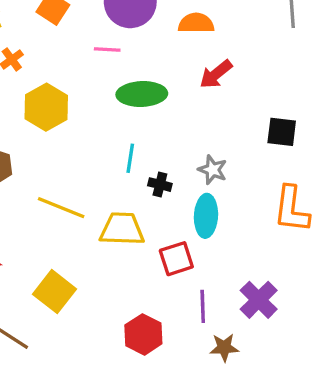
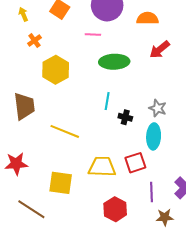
yellow trapezoid: (122, 229) -> (102, 167), moved
yellow square: (55, 292) -> (61, 183), turned -30

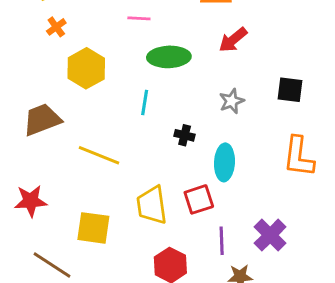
cyan line: (107, 101) -> (145, 103), moved
brown trapezoid: (24, 106) -> (42, 120), turned -104
gray star: (158, 108) -> (232, 101), moved, turned 30
yellow trapezoid: (102, 167) -> (152, 205), turned -100

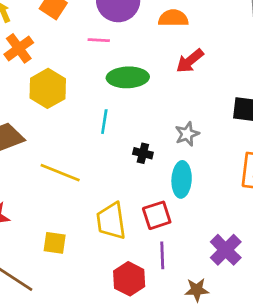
orange cross: (56, 27) -> (19, 48), size x1.5
gray star: (232, 101) -> (187, 134), moved
yellow square: (93, 228) -> (55, 243), size x0.7
purple line: (222, 241) -> (162, 255), moved

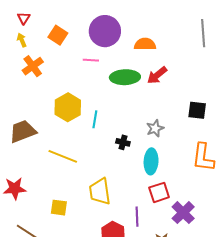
green ellipse: (128, 77) -> (125, 77), moved
yellow hexagon: (48, 88) -> (68, 107), moved
red square: (157, 215) -> (159, 192), moved

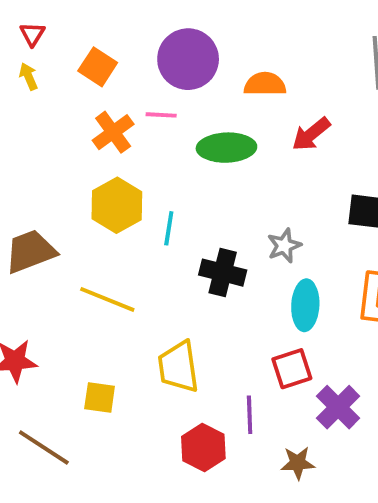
orange cross: (33, 66) -> (113, 132), moved
red arrow: (157, 75) -> (311, 134), moved
black cross: (123, 142) -> (223, 273), size x1.6
cyan ellipse: (151, 161) -> (305, 305), moved

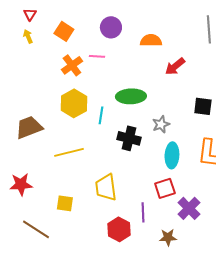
purple circle: (188, 59) -> (111, 27), size x0.7
green ellipse: (226, 148) -> (131, 96), moved
yellow line: (107, 299) -> (69, 152), turned -36

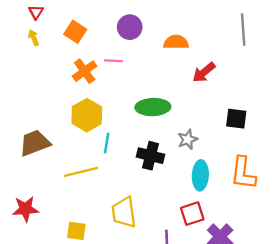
cyan line: (101, 115) -> (107, 143), moved

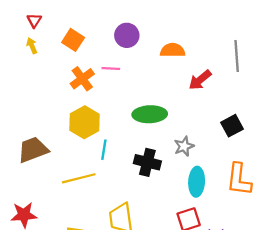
gray line: (243, 29) -> (237, 56), moved
black square: (236, 119) -> (232, 126), turned -35

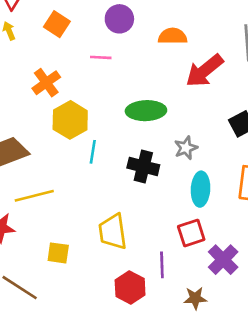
orange cross: (82, 79) -> (46, 83), moved
red arrow: (200, 80) -> (204, 71), size x1.4
yellow line: (79, 178) -> (34, 196), moved

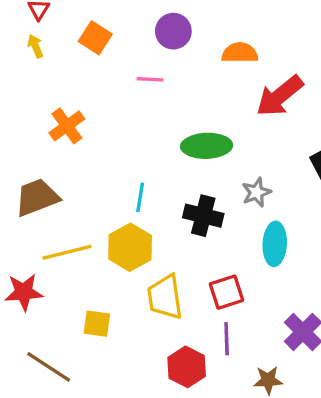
orange cross: (46, 83) -> (67, 126), moved
yellow hexagon: (70, 120) -> (130, 247), moved
red square: (191, 233) -> (227, 292), moved

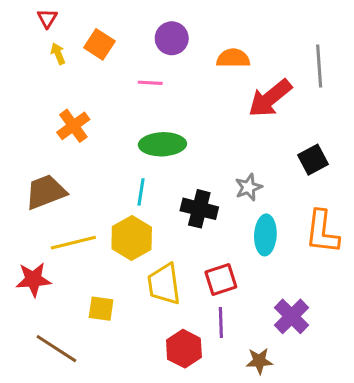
yellow arrow: (35, 46) -> (58, 54), moved
green ellipse: (207, 146) -> (162, 144), moved

